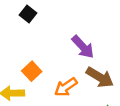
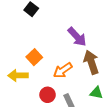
brown arrow: (100, 77) -> (91, 62), turned -140

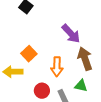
orange arrow: (63, 70) -> (57, 67), turned -54
green triangle: (96, 93) -> (81, 86), moved

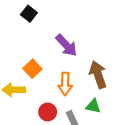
purple arrow: (71, 34) -> (66, 45), moved

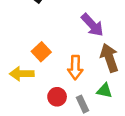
purple arrow: (66, 45) -> (92, 25), moved

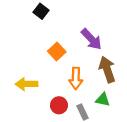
orange square: (41, 52) -> (57, 52), moved

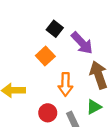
black square: (41, 11) -> (55, 29), moved
green triangle: (103, 100) -> (94, 107), turned -40

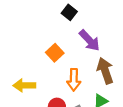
black square: (55, 29) -> (69, 12), moved

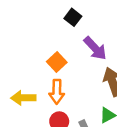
orange arrow: (74, 80) -> (57, 92), moved

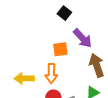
orange square: (57, 62) -> (60, 49), moved, turned 35

